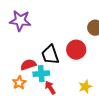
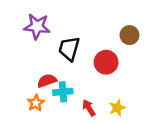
black trapezoid: (50, 55) -> (69, 49), moved, turned 35
red arrow: (50, 88) -> (89, 108), moved

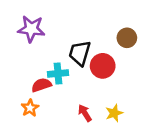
black trapezoid: (69, 49) -> (80, 53), moved
cyan cross: (63, 92) -> (58, 74), moved

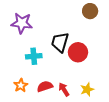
brown circle: (127, 38) -> (90, 11), moved
cyan cross: (58, 74) -> (34, 56), moved
red semicircle: (41, 85) -> (45, 86), moved

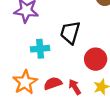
red circle: (78, 52) -> (96, 59), moved
orange star: (21, 85) -> (25, 82), size x1.5

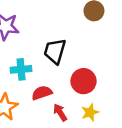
red semicircle: (53, 83) -> (42, 93), moved

